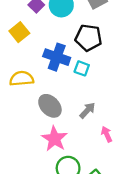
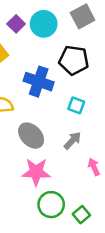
cyan square: (82, 68) -> (76, 105), moved
pink star: (54, 139) -> (36, 172), turned -30

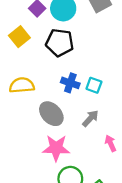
black pentagon: (74, 60) -> (60, 43), moved
blue cross: (39, 82) -> (70, 83), moved, size x0.7

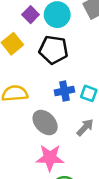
blue cross: (70, 83) -> (64, 91), turned -30

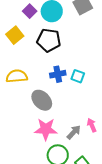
gray arrow: (85, 127) -> (74, 132), moved

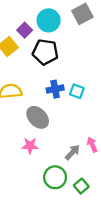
purple square: (30, 11) -> (25, 30), moved
pink star: (46, 129) -> (30, 146), moved, size x0.7

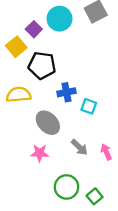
black pentagon: (45, 52) -> (42, 65), moved
cyan square: (77, 91) -> (89, 106), moved
gray arrow: (73, 152) -> (79, 147), moved, turned 91

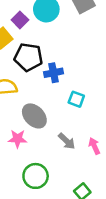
blue cross: (67, 92) -> (54, 73), moved
pink star: (40, 153) -> (18, 139), moved
green circle: (67, 187) -> (36, 176), moved

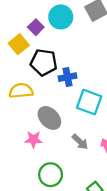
cyan square: (76, 99) -> (89, 102), size x1.6

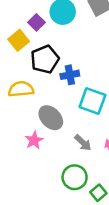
black pentagon: (44, 62) -> (45, 59), turned -30
pink star: (34, 140) -> (34, 140), turned -30
green circle: (51, 175) -> (75, 177), moved

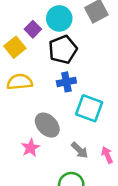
black pentagon: (45, 59) -> (63, 50), moved
yellow semicircle: (21, 89) -> (20, 82), moved

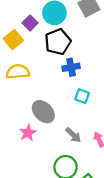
blue cross: (66, 82) -> (71, 67), moved
cyan square: (89, 108) -> (82, 96), size x0.6

